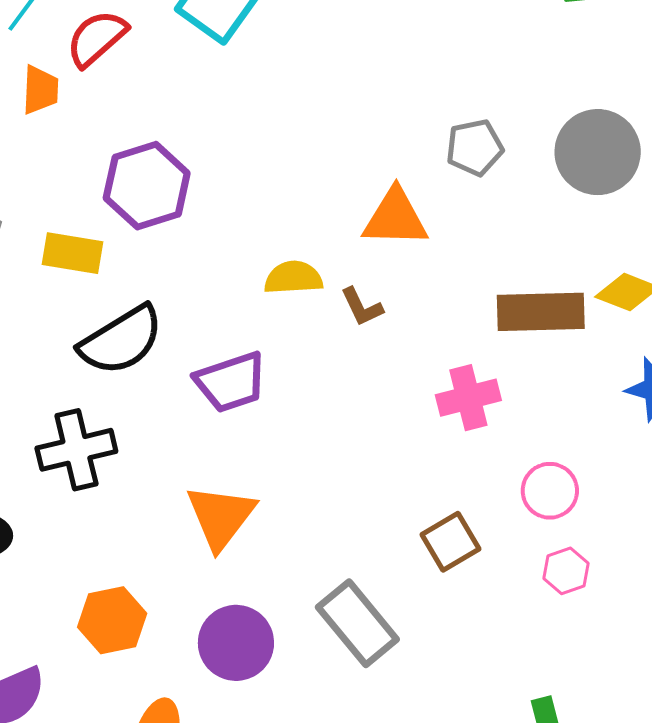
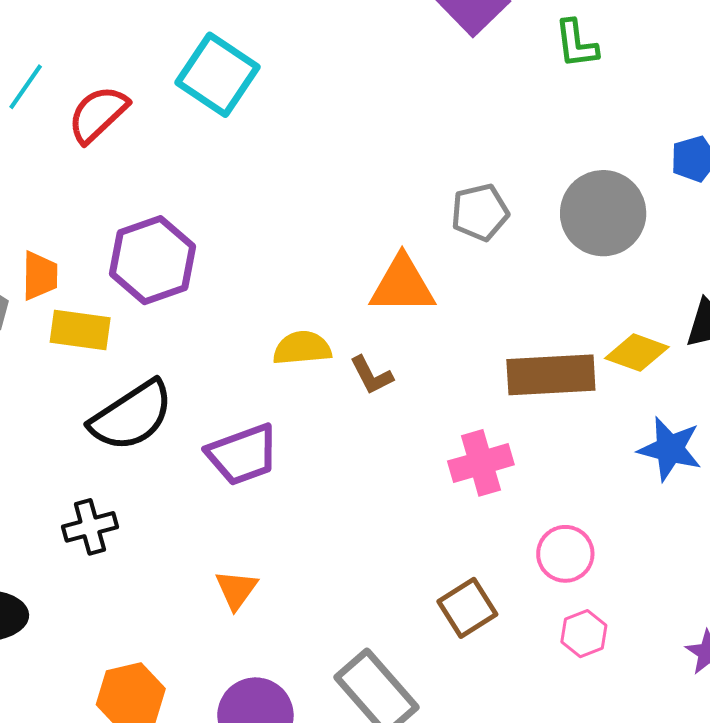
orange trapezoid: (40, 90) -> (40, 276), moved
black cross: (76, 450) -> (90, 527), size x0.7
orange triangle: (221, 517) -> (236, 590), size x0.6

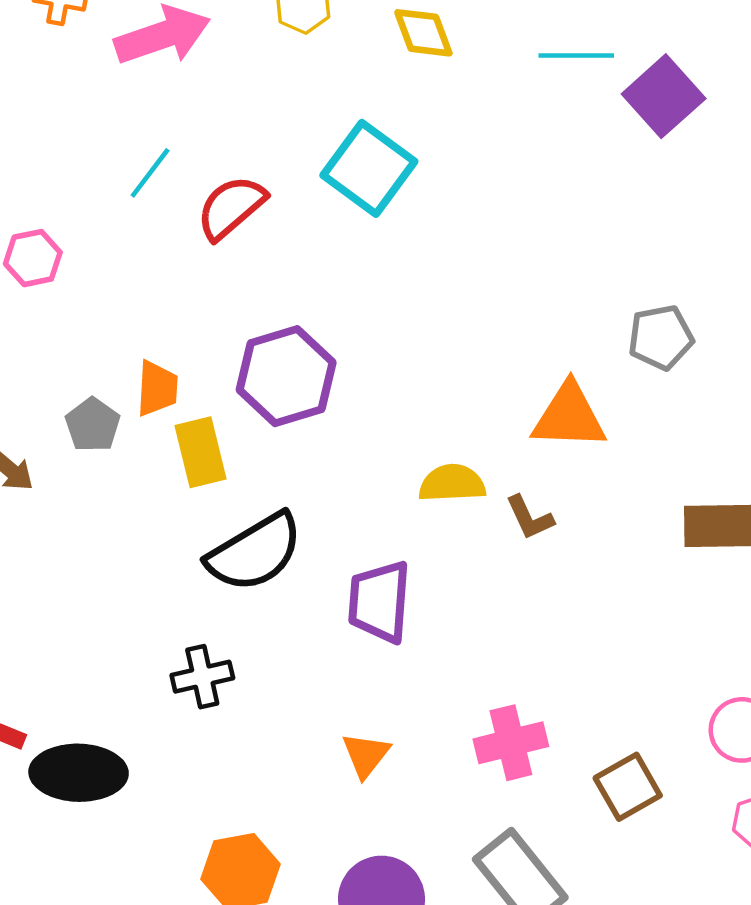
yellow rectangle: (80, 330) -> (200, 452), turned 66
purple trapezoid: (243, 454) -> (379, 602), turned 112
pink cross: (481, 463) -> (511, 743), moved

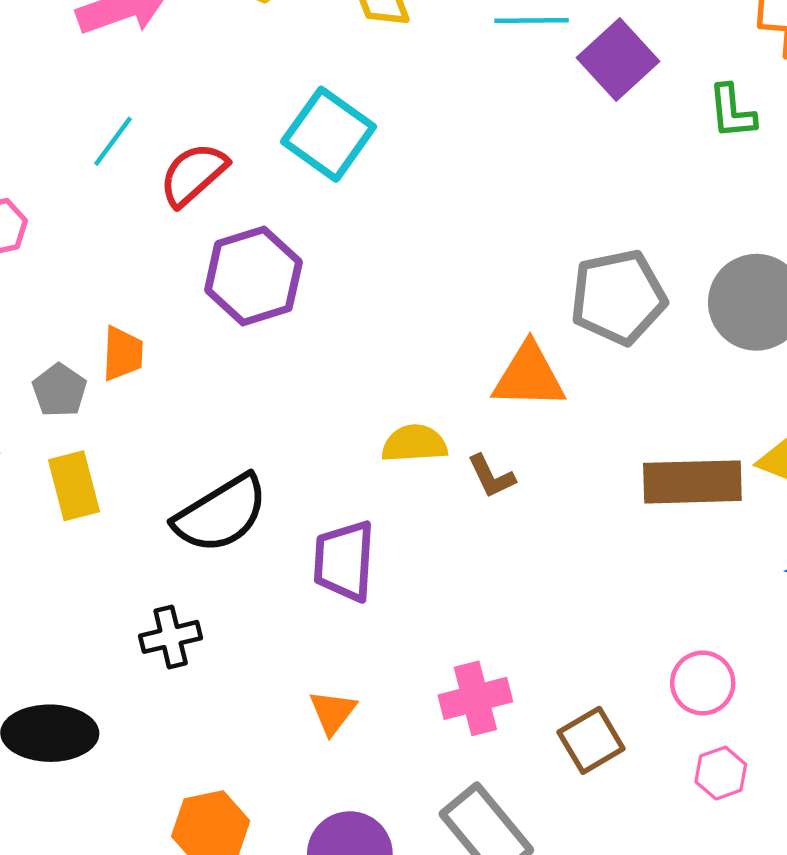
gray pentagon: (661, 337) -> (618, 297), size x1.5
purple hexagon: (286, 376) -> (253, 276), moved
yellow rectangle: (200, 452) -> (74, 486), moved

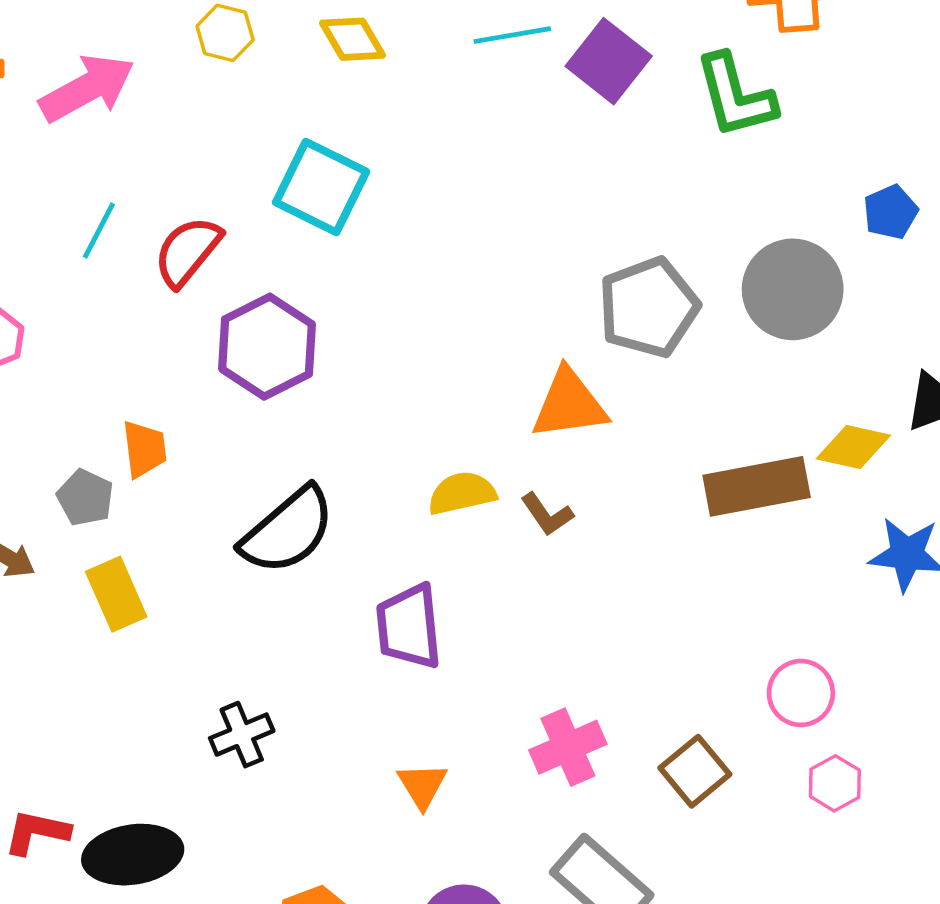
green L-shape: (732, 112) -> (735, 96), size x1.5
black semicircle: (221, 514) -> (288, 531), moved

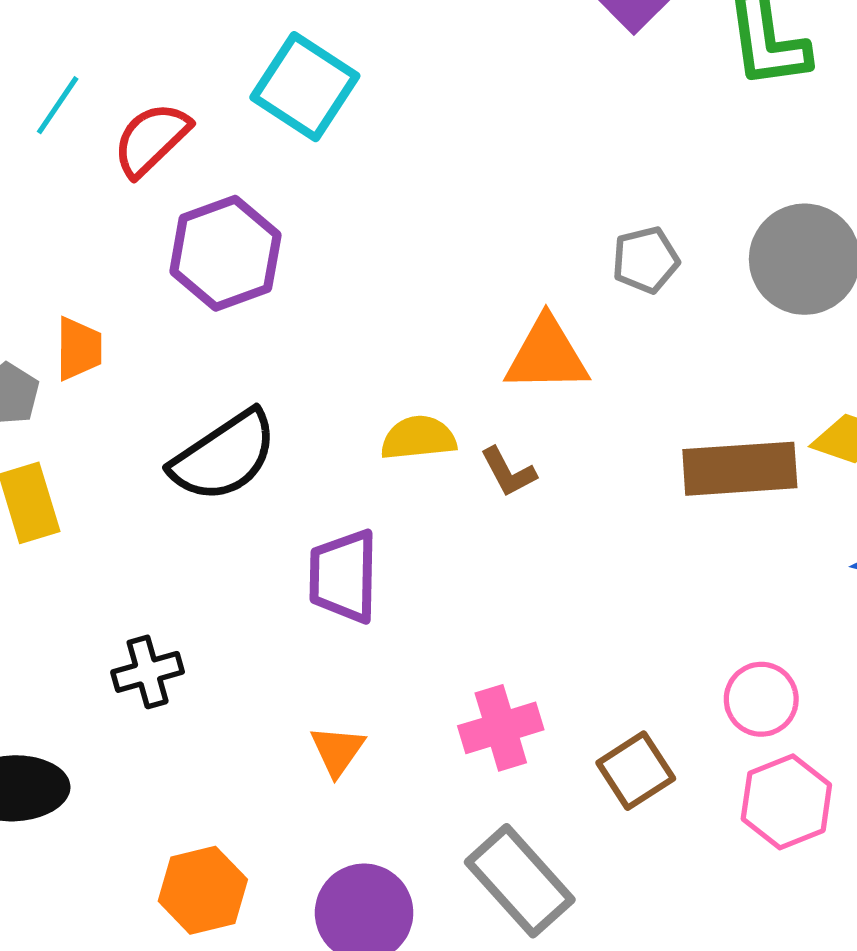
gray pentagon: (649, 307) -> (646, 260), size x0.6
pink hexagon: (835, 783) -> (786, 802), size x1.5

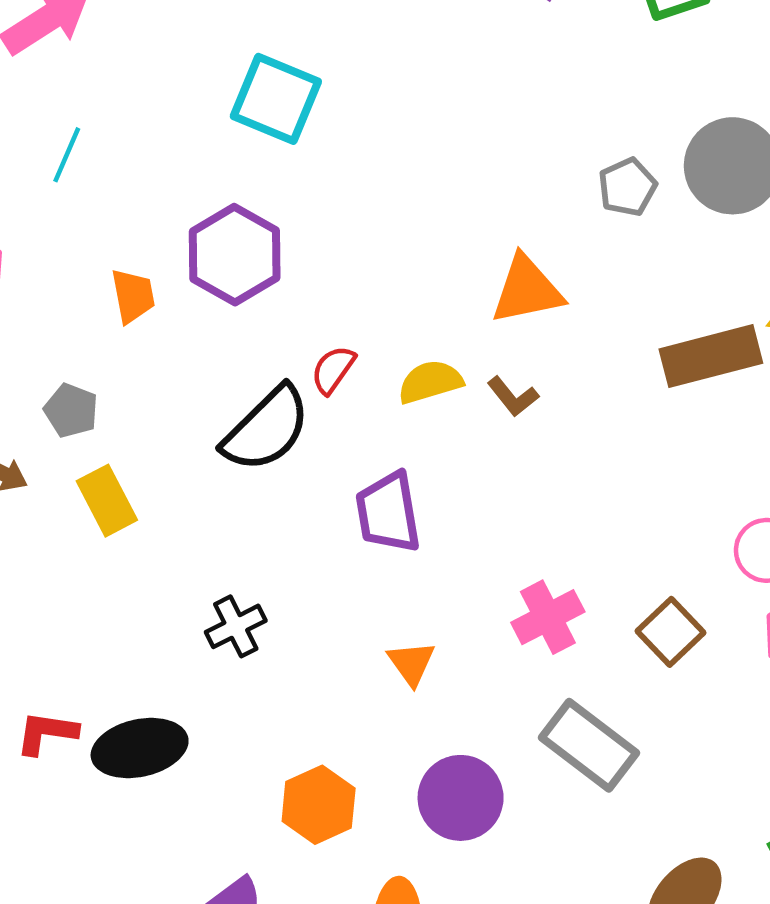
red semicircle: (151, 139) -> (333, 370), moved, size x0.7
gray pentagon: (646, 260) -> (627, 187), moved
orange trapezoid: (79, 349) -> (133, 296), moved

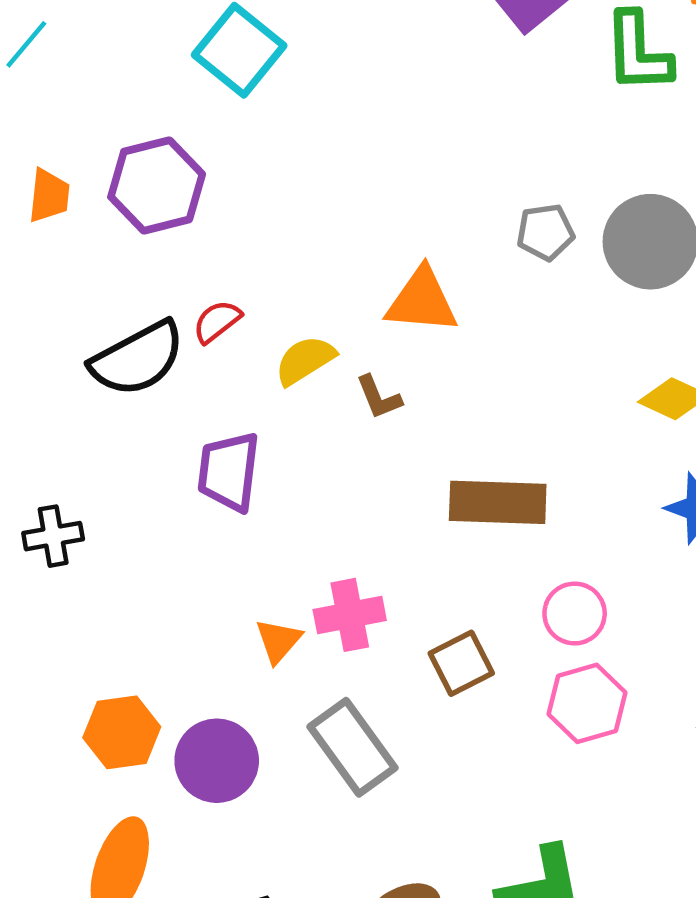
brown rectangle: (711, 356) -> (498, 502), moved
yellow semicircle: (430, 382) -> (305, 360), turned -32
orange triangle: (411, 663) -> (278, 641), moved
orange hexagon: (319, 805) -> (122, 732), moved

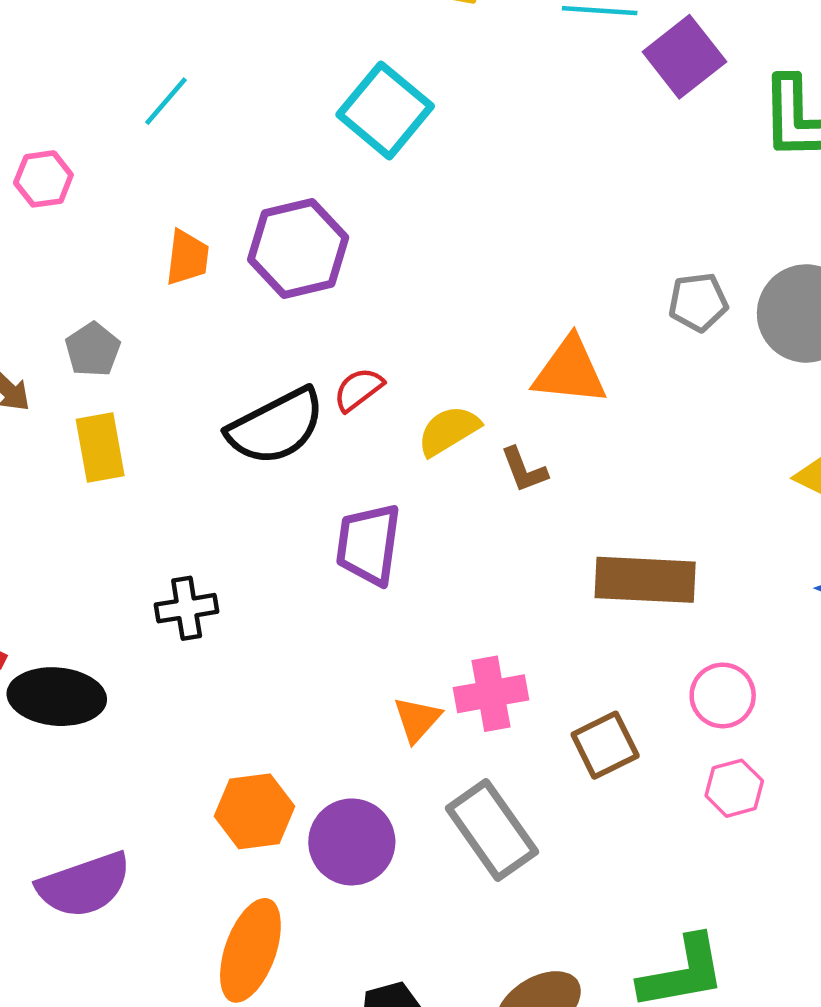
pink hexagon: (587, 703) -> (734, 788), size x0.7

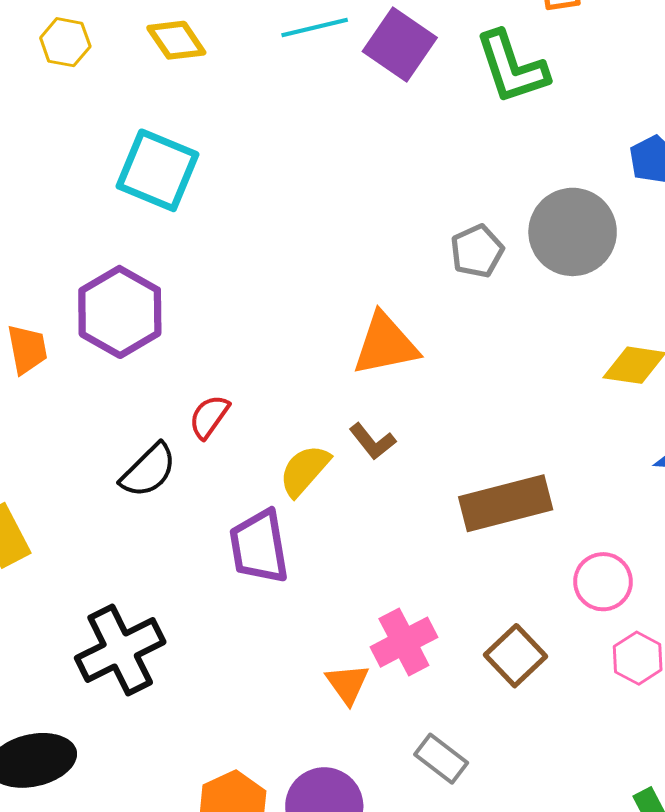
black semicircle: (276, 427) -> (148, 470), size x0.7
yellow semicircle: (449, 431) -> (304, 470), moved
black cross: (187, 608) -> (120, 650), size x1.6
gray rectangle: (492, 830) -> (441, 759), size x0.6

